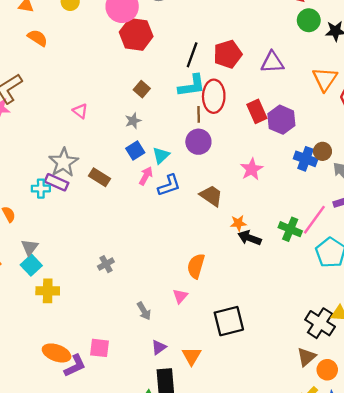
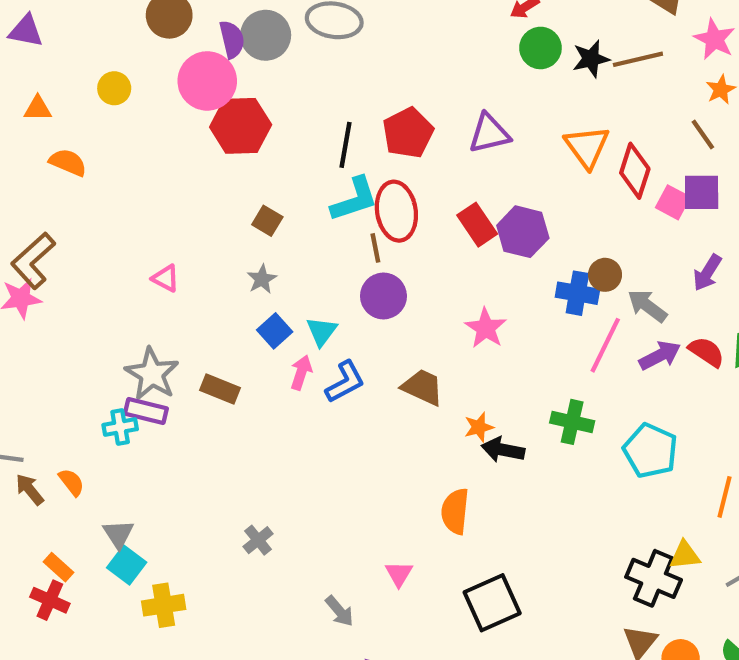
pink line: (314, 220) -> (605, 345), moved
orange semicircle: (196, 266) -> (455, 511), moved

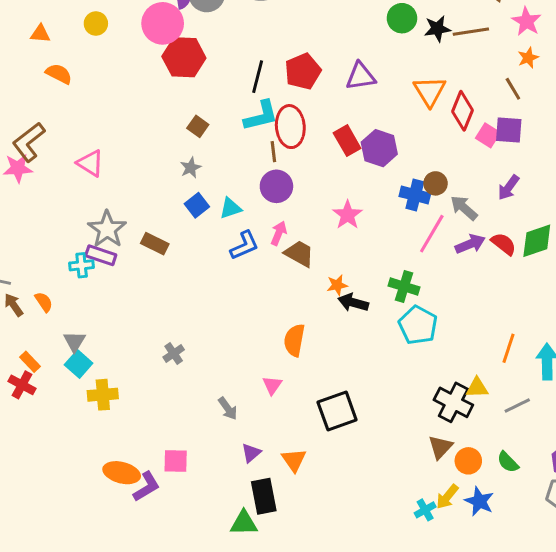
pink triangle: (166, 278) -> (90, 163), moved, size x1.4
cyan triangle: (322, 331) -> (230, 208), turned 30
pink arrow: (301, 372) -> (279, 233), moved
cyan pentagon: (650, 451) -> (418, 325), moved
orange semicircle: (455, 511) -> (294, 340), moved

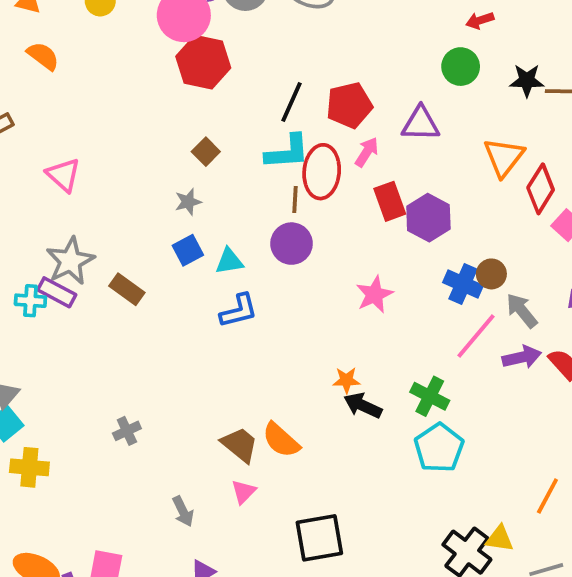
green circle: (402, 18) -> (461, 67), moved
pink arrow: (279, 233) -> (367, 152), moved
brown trapezoid: (299, 254) -> (240, 445), moved
orange semicircle: (294, 340) -> (281, 440), turned -68

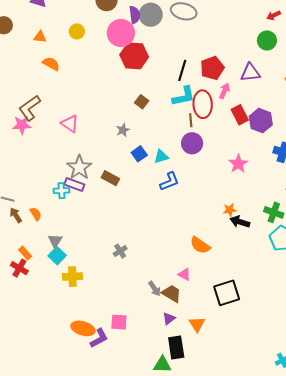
gray star: (188, 202) -> (123, 130), moved
brown trapezoid: (240, 445) -> (172, 293), moved
pink triangle: (244, 492) -> (184, 274), turned -40

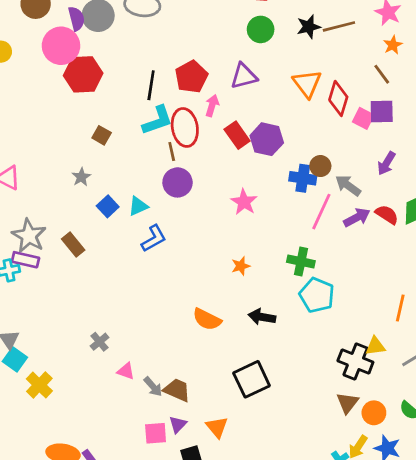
brown rectangle: (110, 178) -> (73, 245), turned 30
black arrow: (240, 222) -> (262, 317), moved
pink triangle: (184, 274) -> (126, 371), moved
yellow cross: (72, 277) -> (39, 385), turned -36
pink square: (119, 322) -> (156, 433), moved

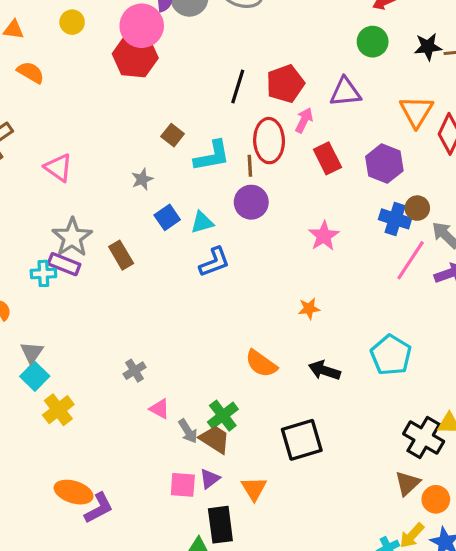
red hexagon: (83, 74) -> (135, 56), moved
cyan L-shape: (157, 120) -> (212, 156), moved
purple hexagon: (267, 139) -> (384, 164), moved
green cross: (301, 262) -> (223, 416), moved, turned 32

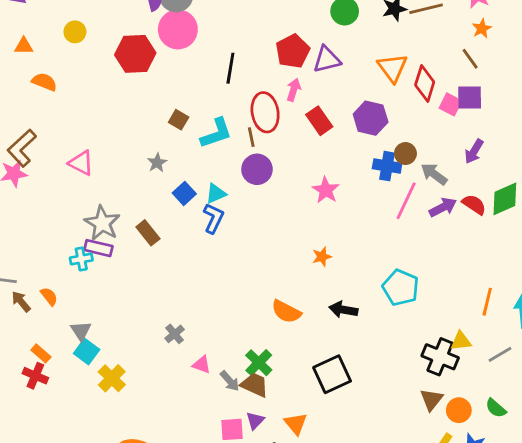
pink circle: (142, 26) -> (178, 29), moved
red pentagon: (285, 84) -> (293, 51), moved
blue L-shape: (214, 262) -> (213, 218), moved, turned -36

